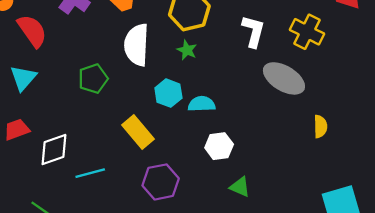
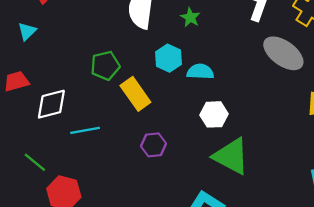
cyan triangle: (23, 78) -> (27, 31), size x0.7
green pentagon: (93, 79) -> (105, 66), moved
purple hexagon: (161, 182) -> (154, 145), size x0.7
green triangle: (240, 187) -> (231, 156), size x1.8

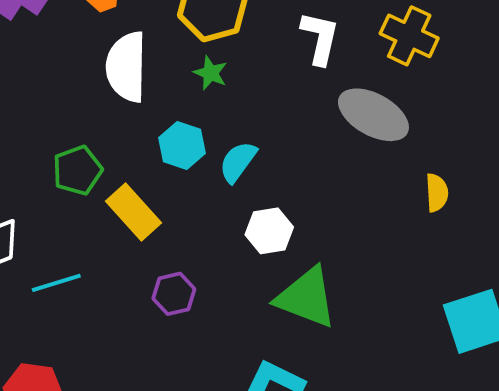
cyan semicircle: (200, 72) -> (238, 162), turned -50

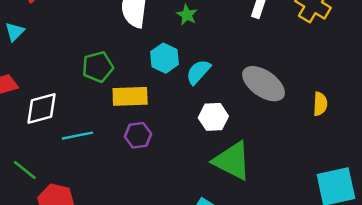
gray ellipse: (373, 115) -> (264, 84), moved
yellow rectangle: (134, 212) -> (130, 96), turned -56
purple hexagon: (174, 294) -> (138, 135), moved

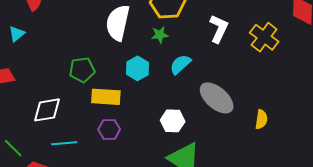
green star: (187, 15) -> (160, 35), turned 30
cyan semicircle: (198, 72) -> (180, 64), moved
white diamond: (41, 108) -> (47, 110), moved
cyan line: (77, 136) -> (64, 143), moved

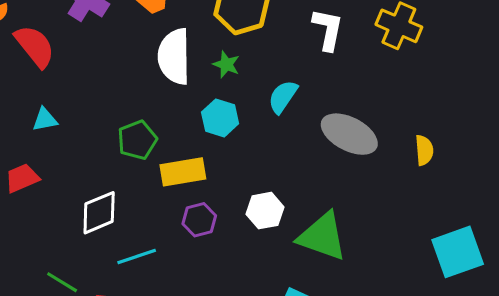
cyan triangle: (17, 34) -> (45, 120), moved, turned 42
green star: (160, 35) -> (226, 64), moved, turned -30
white hexagon: (173, 121) -> (265, 211), moved

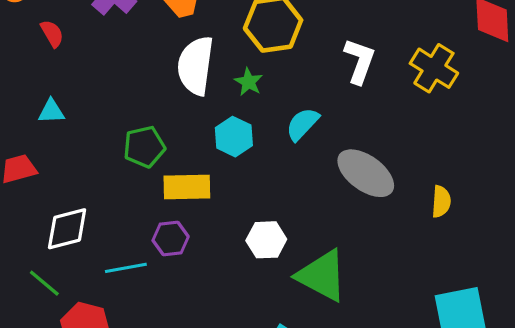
red semicircle: (35, 46) -> (52, 34), size x0.6
white diamond: (99, 213) -> (67, 229), moved
purple hexagon: (199, 220) -> (171, 238), moved

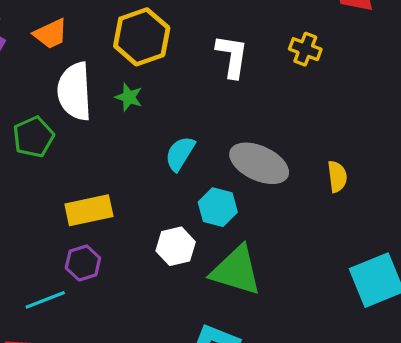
yellow cross: (434, 68) -> (305, 49), size x0.7
cyan semicircle: (302, 124) -> (180, 154), moved
cyan hexagon: (234, 137) -> (218, 207), moved
green pentagon: (144, 147) -> (33, 137), moved

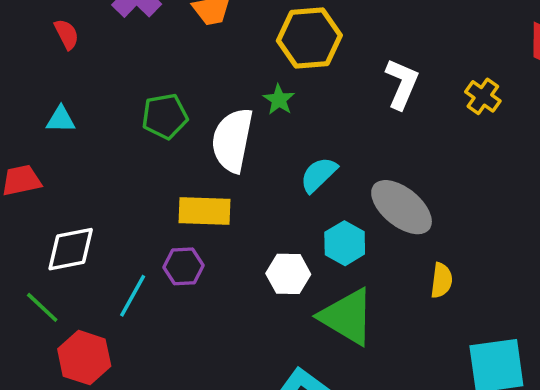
white semicircle: (75, 91) -> (232, 140), moved
yellow semicircle: (337, 177) -> (441, 280), moved
cyan line: (45, 300) -> (133, 296), turned -54

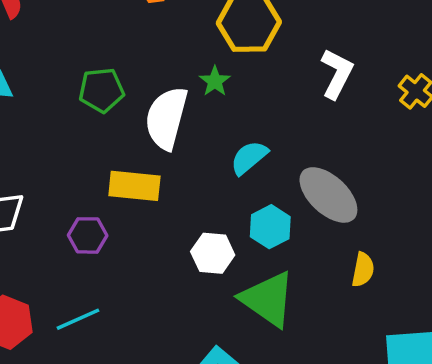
purple hexagon: (184, 266) -> (88, 235), moved
cyan line: (133, 296) -> (78, 319), moved, turned 33

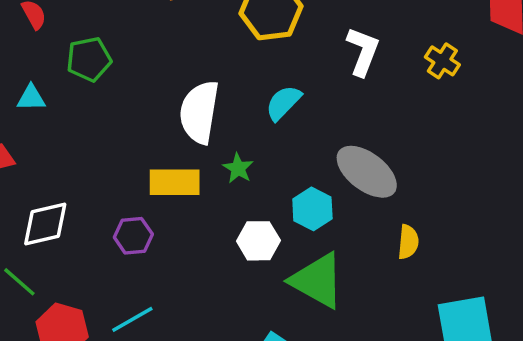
green star: (215, 81) -> (238, 168), moved
green pentagon: (101, 90) -> (89, 59), moved
cyan semicircle: (249, 158) -> (283, 103), moved

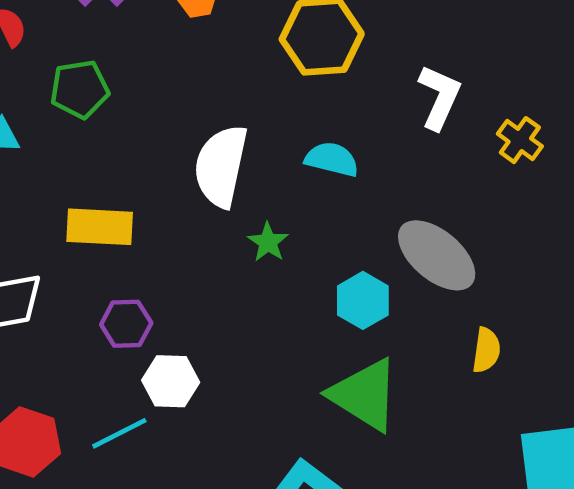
yellow cross: (442, 61) -> (520, 140), moved
cyan semicircle: (283, 103) -> (332, 159), turned 57
yellow rectangle: (175, 182) -> (100, 227), moved
white hexagon: (258, 241) -> (171, 381), moved

